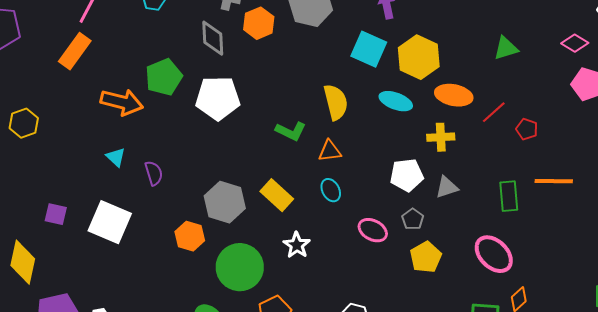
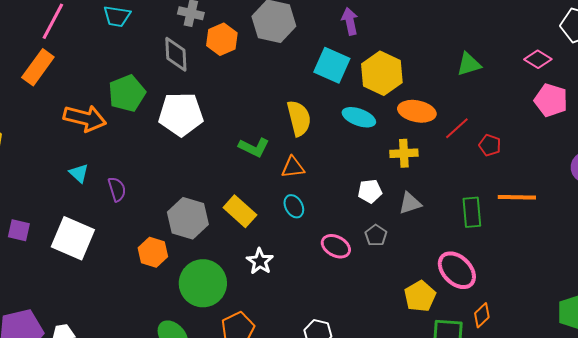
white pentagon: (407, 175) -> (370, 191), size x0.7
yellow pentagon: (426, 257) -> (420, 296), moved

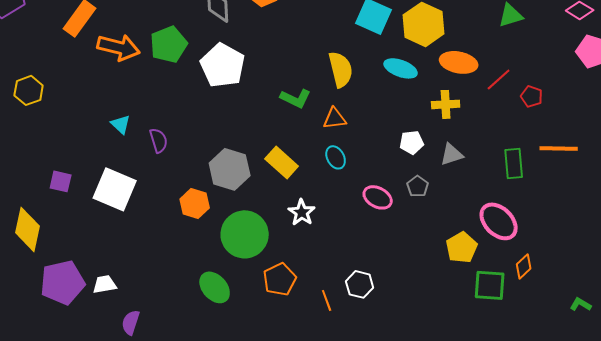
white pentagon: (181, 114) -> (223, 65), turned 30
orange arrow: (85, 118) -> (119, 47), moved

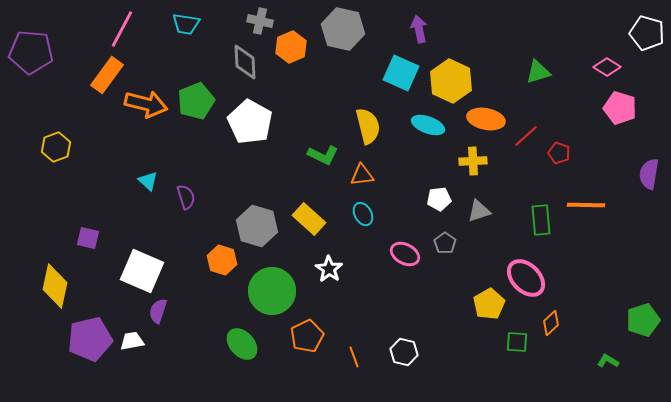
white square: (115, 189) -> (142, 271), moved
white hexagon: (360, 284) -> (404, 352), moved
green square: (490, 285) -> (517, 342), size x0.7
purple semicircle: (131, 322) -> (158, 311), moved

